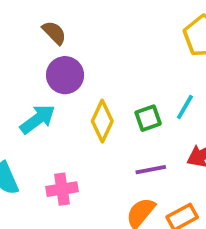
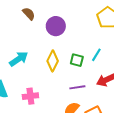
purple circle: (65, 75) -> (56, 26), moved
green square: (148, 118) -> (77, 60), turned 32

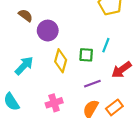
purple circle: (56, 26) -> (48, 31), moved
pink cross: (30, 96) -> (54, 103), moved

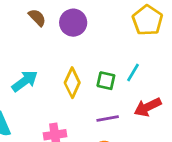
purple circle: (48, 31) -> (73, 23), moved

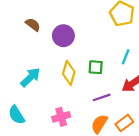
purple circle: (73, 23) -> (63, 36), moved
cyan line: (133, 73) -> (126, 57), moved

